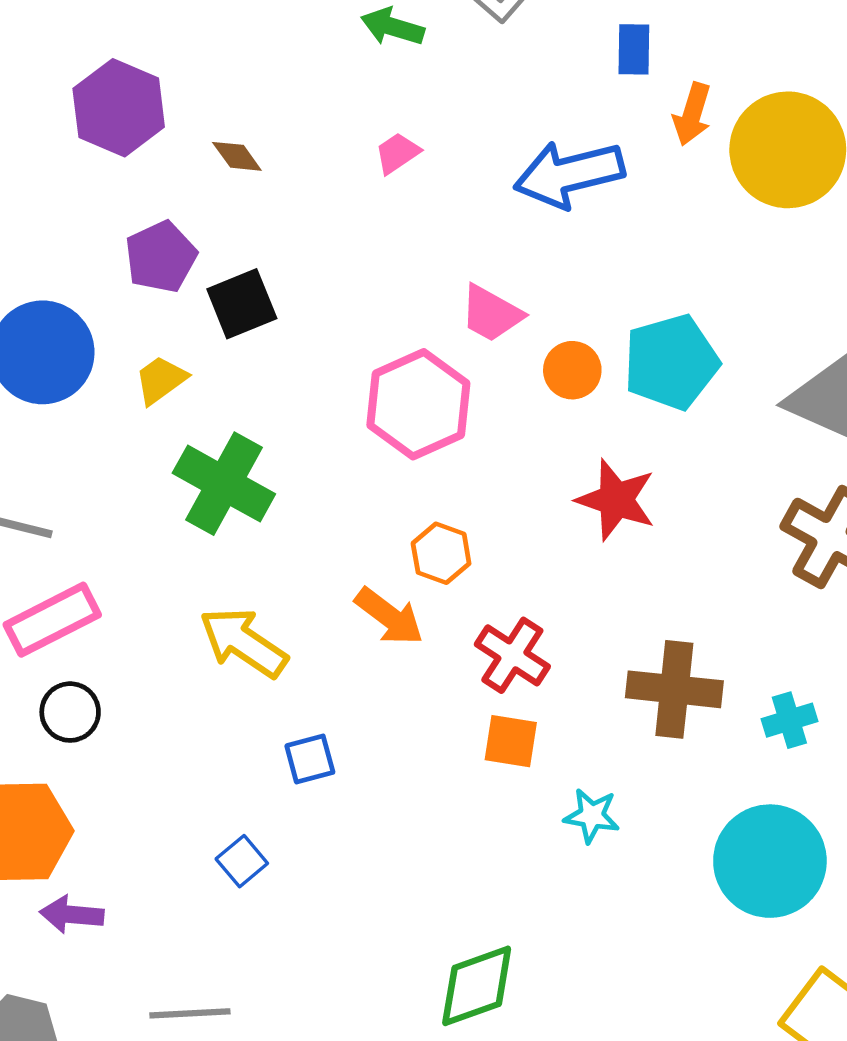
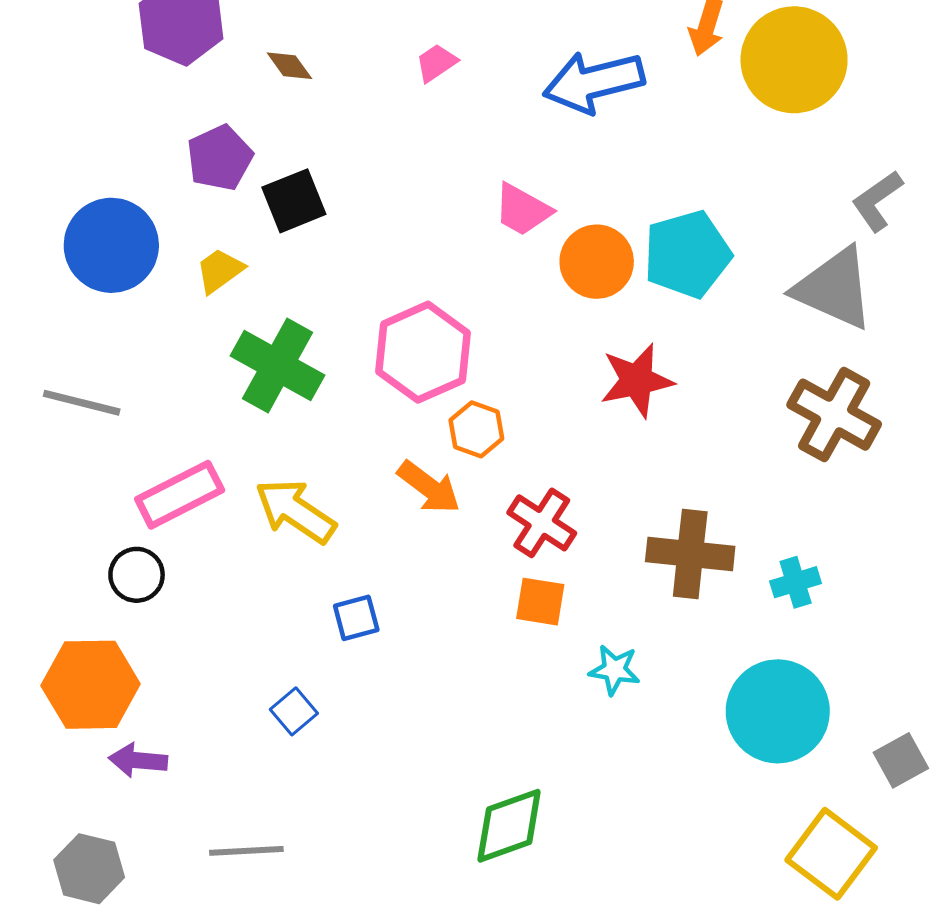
orange circle: (572, 370) -> (597, 262), size x1.4
pink hexagon: (418, 404) -> (423, 352), moved
red star: (616, 500) -> (637, 380), turned -30
pink rectangle: (52, 620) -> (180, 495), moved

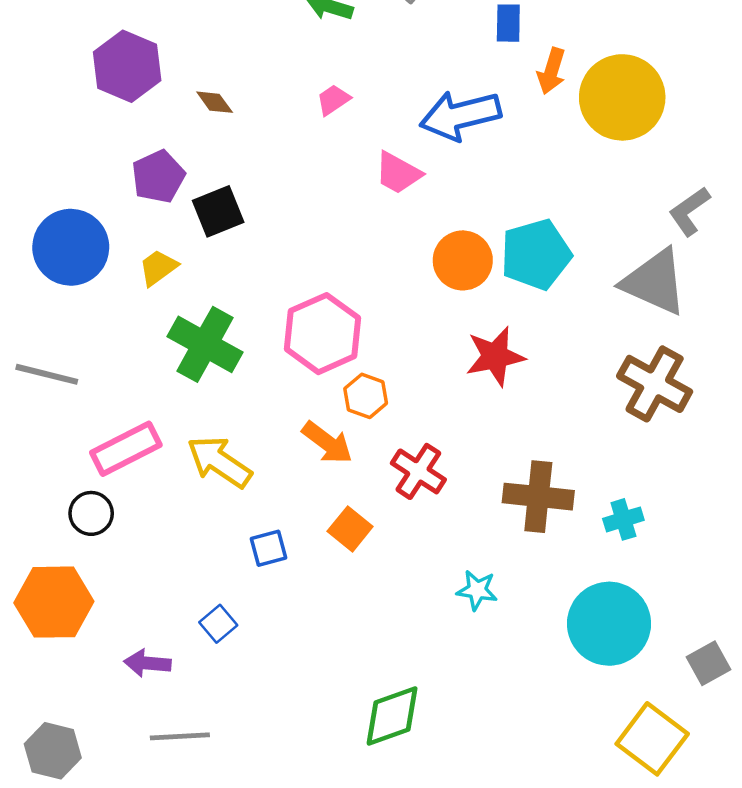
pink trapezoid: (522, 210) -> (398, 173), moved
orange square: (540, 602) -> (350, 529), moved, turned 30
purple arrow: (138, 760) -> (147, 663), moved

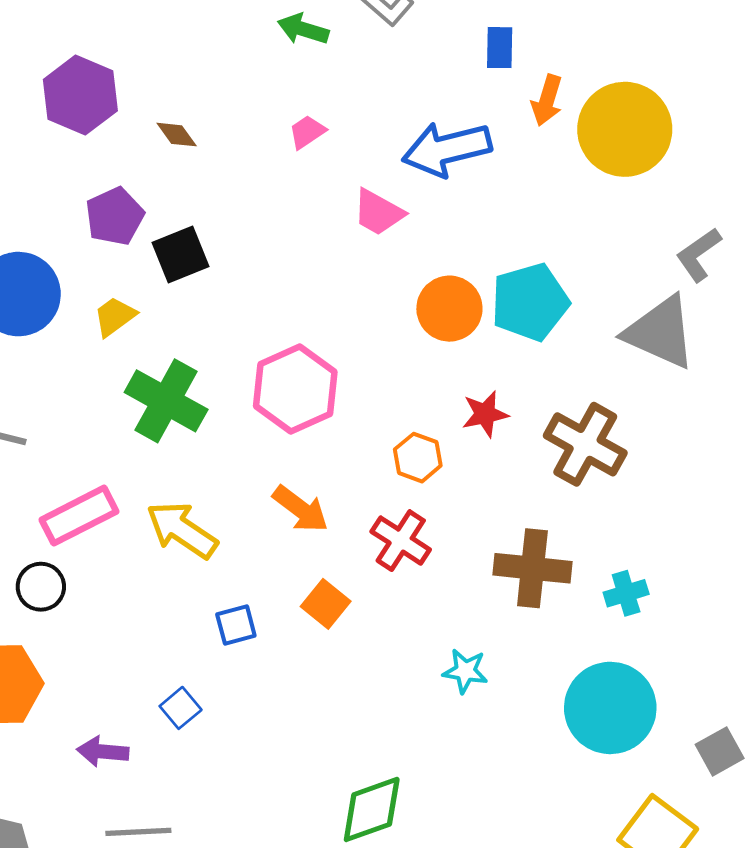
red star: (495, 356) -> (485, 414), size x0.7
brown cross: (655, 384) -> (585, 444), moved
orange hexagon: (366, 396) -> (418, 458), moved

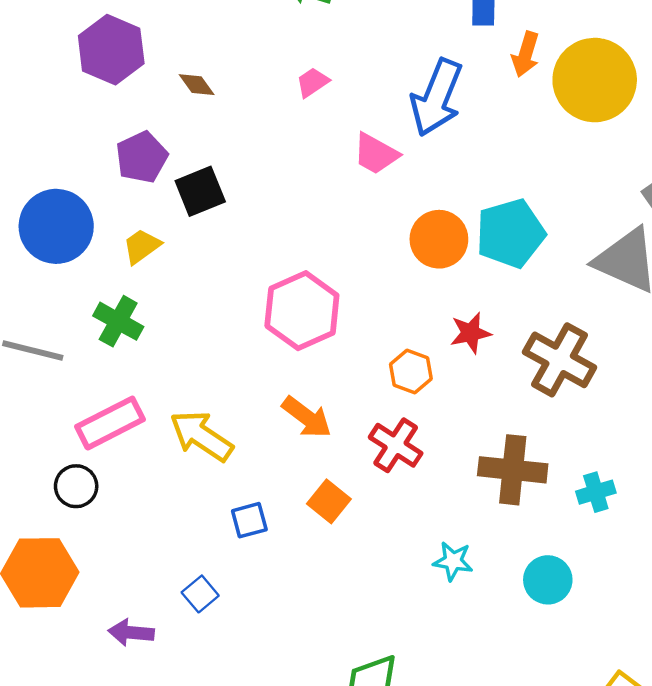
blue arrow: (447, 149) -> (437, 98), turned -54
green cross: (166, 401) -> (118, 321), moved, size x0.7
cyan circle: (610, 708) -> (548, 580), moved, size x0.6

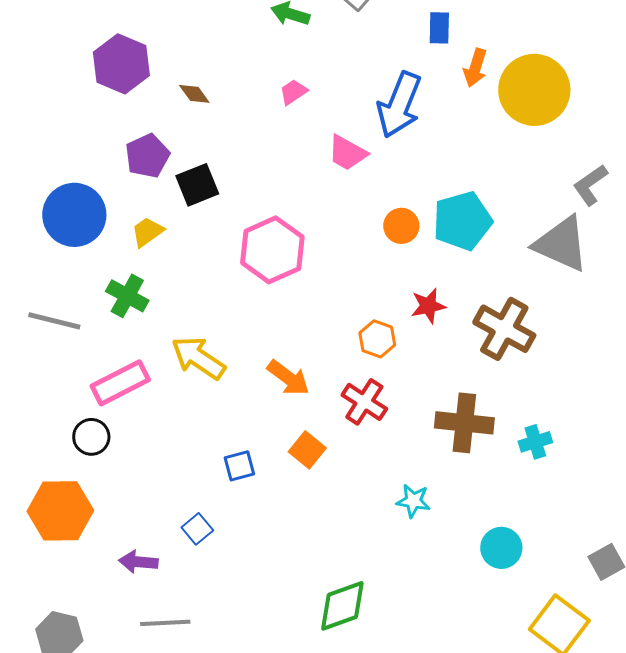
orange circle: (439, 239) -> (401, 226), size x0.7
pink hexagon: (302, 311) -> (272, 250), moved
yellow arrow: (201, 436) -> (198, 358), moved
cyan circle: (548, 580) -> (501, 548), moved

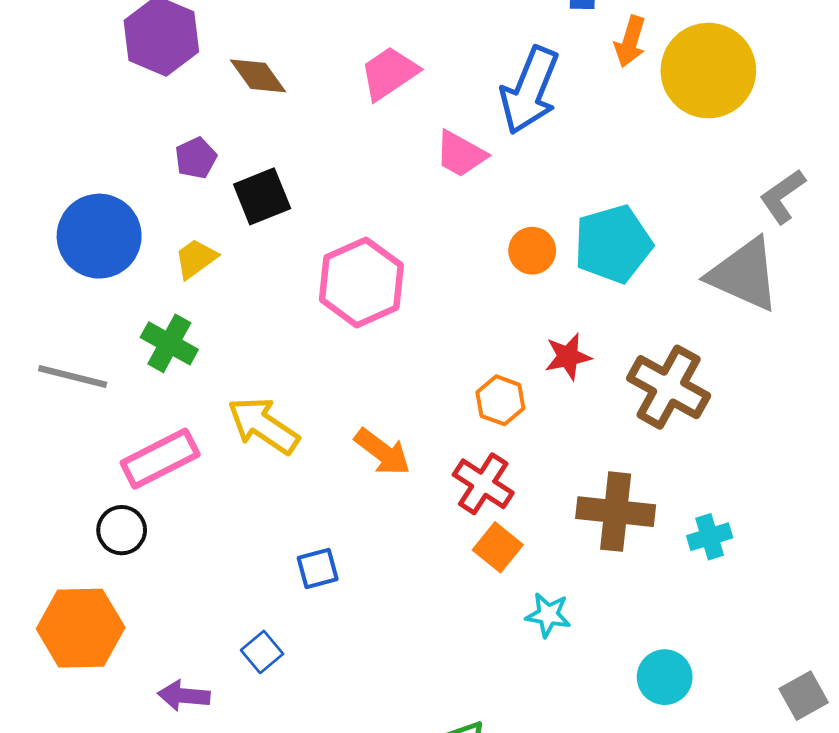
pink trapezoid: (293, 92) -> (389, 73), size x1.6
brown diamond: (194, 94) -> (258, 76), size x1.4
purple pentagon: (147, 156) -> (196, 158), size x0.7
orange square: (307, 450) -> (498, 547), moved

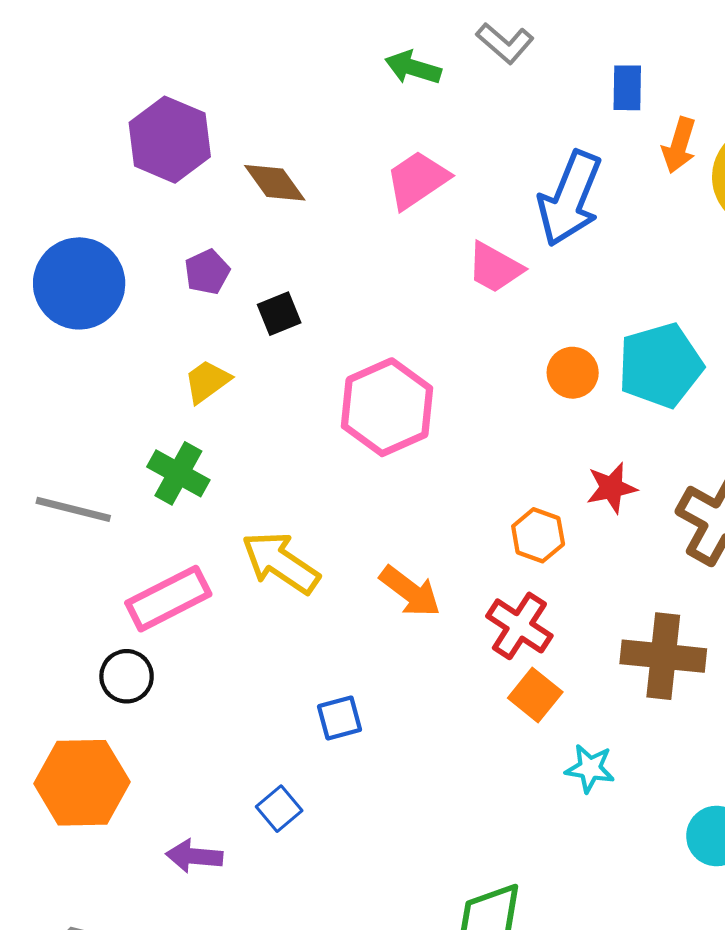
black square: (262, 196) -> (279, 314), size x0.7
blue circle: (99, 236) -> (79, 283), moved

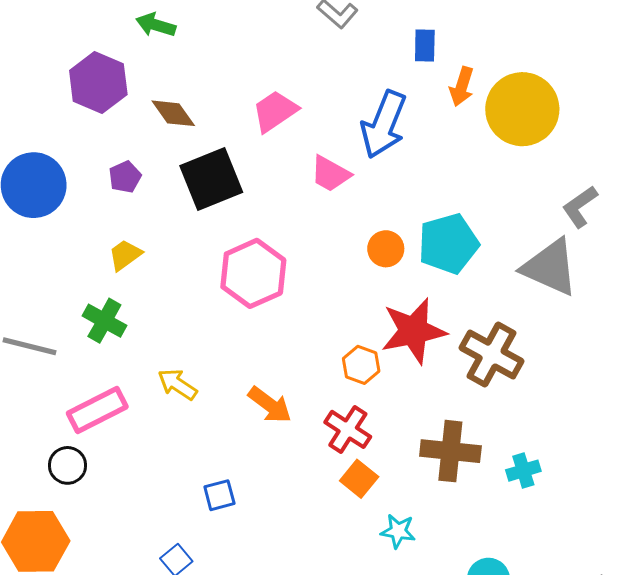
green arrow: (413, 68) -> (156, 25), moved
black square: (279, 314) -> (211, 179), moved, size x2.0
red star: (611, 488) -> (413, 331), size x1.8
yellow arrow: (281, 563) -> (177, 384), size x0.7

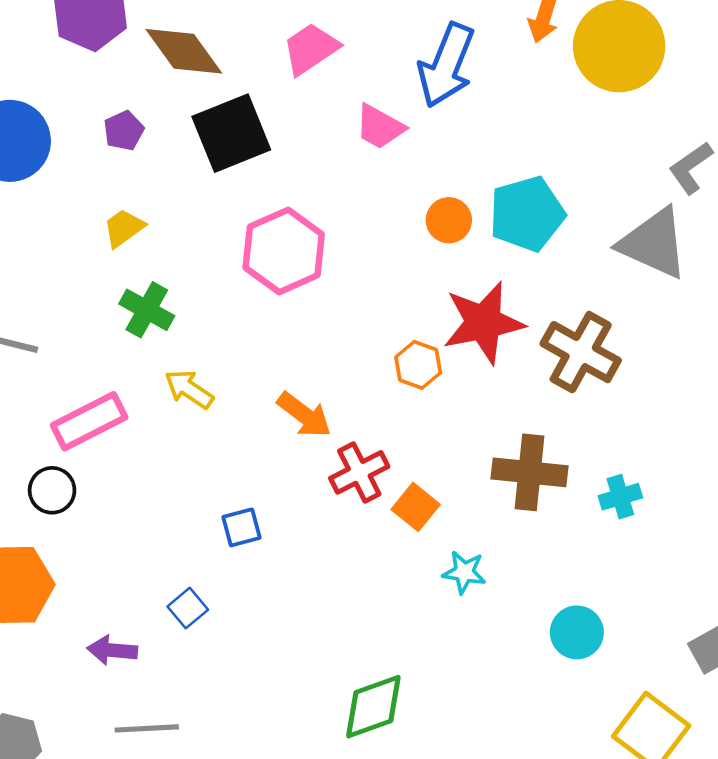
brown diamond: (173, 113) -> (184, 51), size x1.4
green cross: (104, 321) -> (147, 310), moved
red cross: (348, 429) -> (359, 472), moved, turned 30

